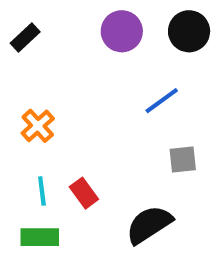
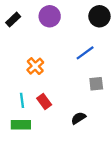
purple circle: (122, 31) -> (50, 16), moved
orange cross: (38, 126) -> (35, 66), moved
black semicircle: (149, 225) -> (78, 118), size x0.6

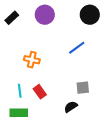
orange cross: (35, 66) -> (32, 60), turned -35
gray square: (96, 84) -> (83, 88), moved

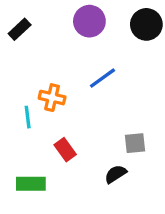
purple circle: (45, 15) -> (89, 21), moved
blue line: (77, 48) -> (102, 78), moved
cyan line: (20, 91) -> (28, 117), moved

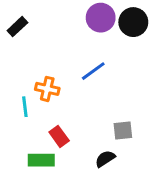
purple circle: (89, 21) -> (101, 18), moved
green rectangle: (31, 184) -> (41, 160), moved

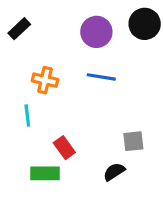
purple circle: (101, 18) -> (96, 32), moved
blue line: (93, 71) -> (101, 77), turned 45
orange cross: (47, 89) -> (45, 80), moved

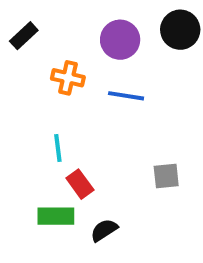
orange cross: (45, 80) -> (68, 78), moved
cyan line: (27, 115) -> (58, 148), moved
black semicircle: (114, 172) -> (104, 230), moved

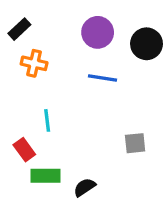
black circle: (180, 30) -> (147, 44), moved
orange cross: (68, 78) -> (34, 63), moved
red rectangle: (80, 184) -> (24, 150), moved

